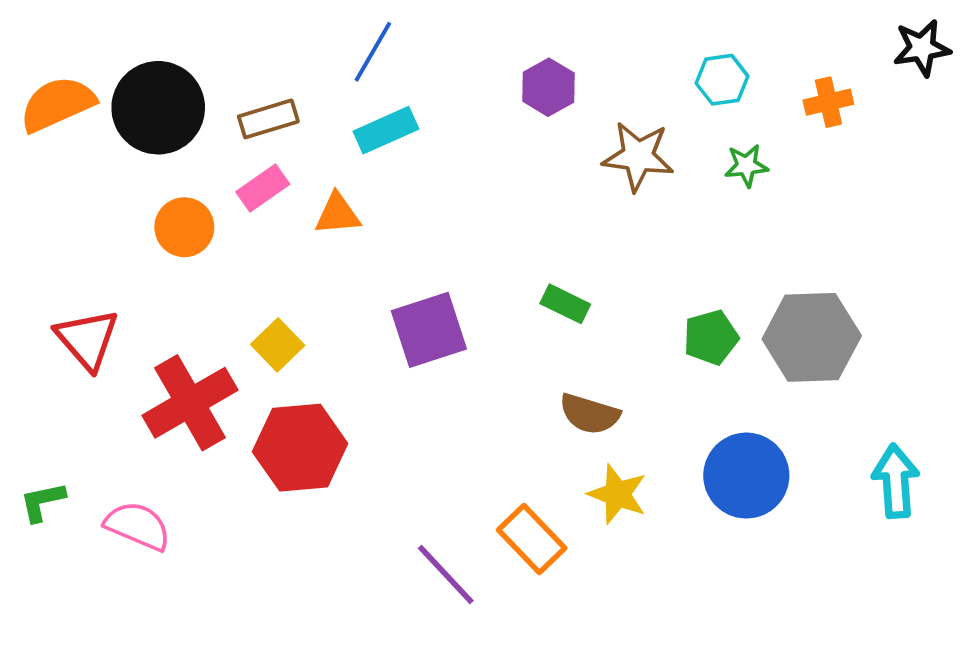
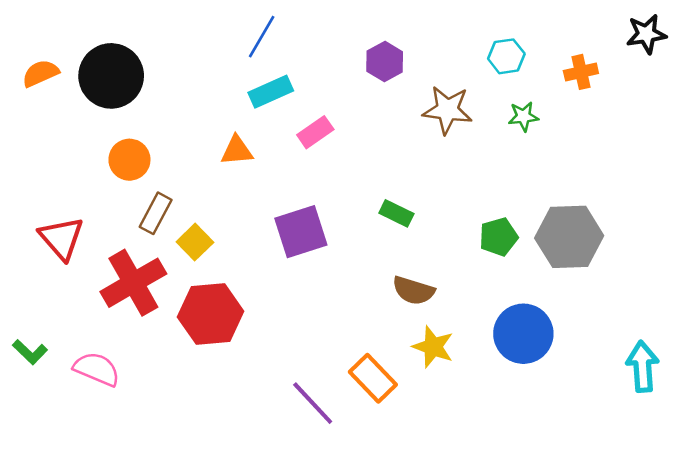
orange semicircle: (57, 104) -> (40, 73), size x0.7
brown rectangle: (268, 119) -> (156, 213), moved, turned -45
pink rectangle: (263, 188) -> (315, 132), moved
cyan arrow: (896, 481) -> (642, 366), moved
green L-shape: (42, 502) -> (30, 352), turned -124

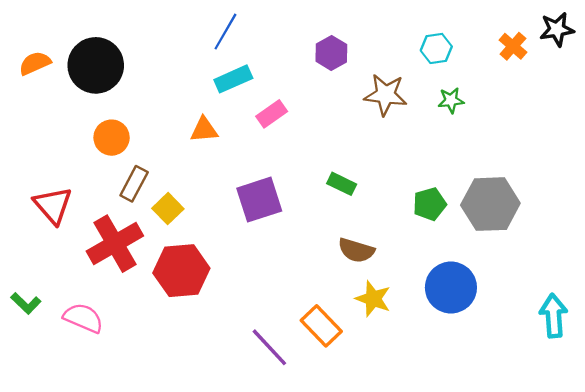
orange cross: (581, 72) -> (513, 46), moved, turned -36

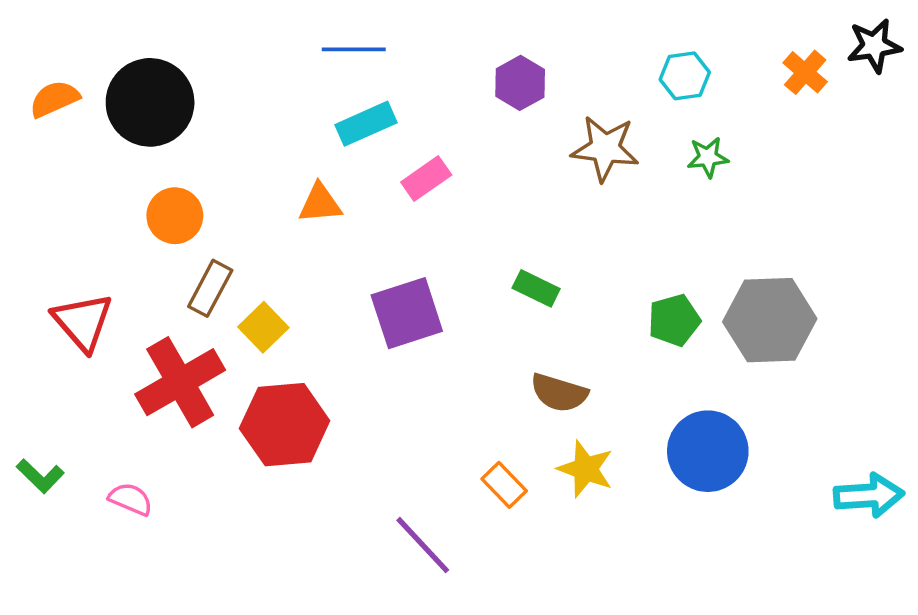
blue line: (225, 32) -> (354, 49), turned 60
cyan arrow: (554, 316) -> (869, 495), turned 90
pink semicircle: (83, 318) -> (131, 499), size x0.7
orange rectangle: (321, 326) -> (504, 485), moved, size x0.7

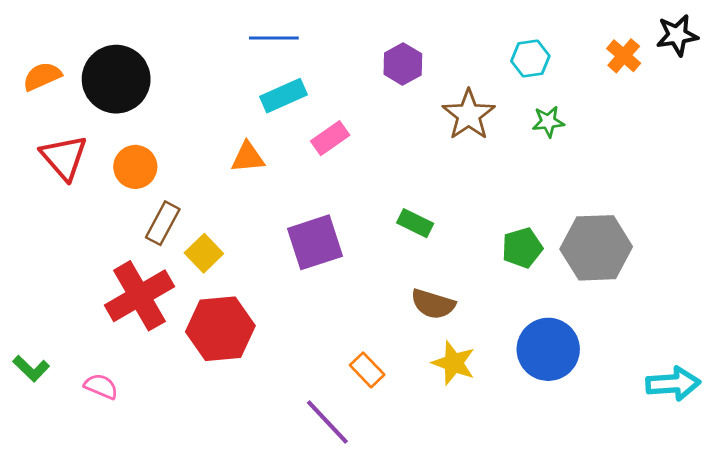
brown star: (605, 148) -> (469, 115), turned 30
red triangle: (83, 322) -> (64, 157), moved
orange rectangle: (504, 485) -> (367, 370), moved

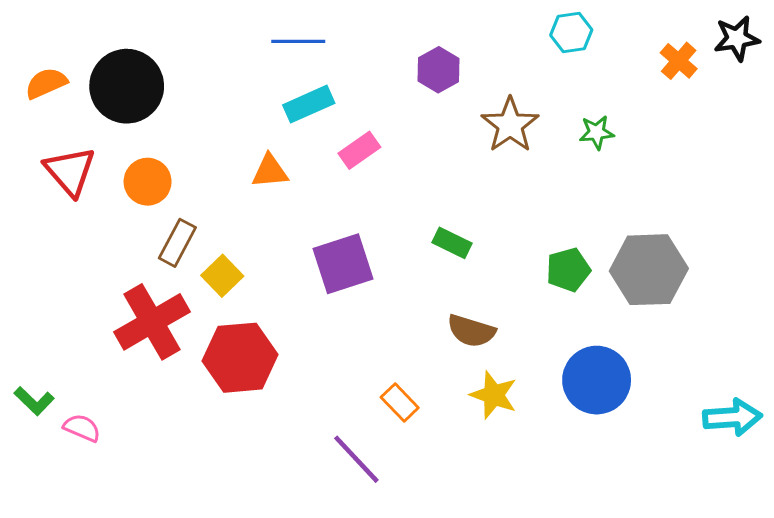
cyan hexagon: (530, 59) -> (571, 32), moved
pink semicircle: (101, 386) -> (82, 428), moved

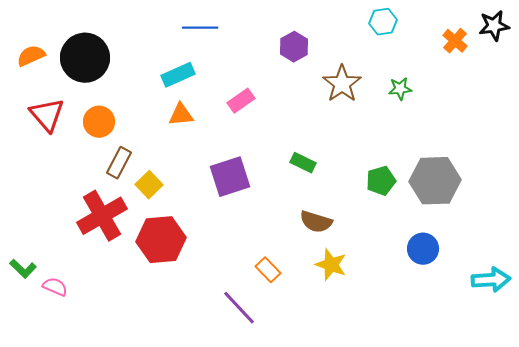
cyan rectangle: (309, 104) -> (178, 75), moved
blue circle: (597, 380) -> (423, 249), moved, size x0.7

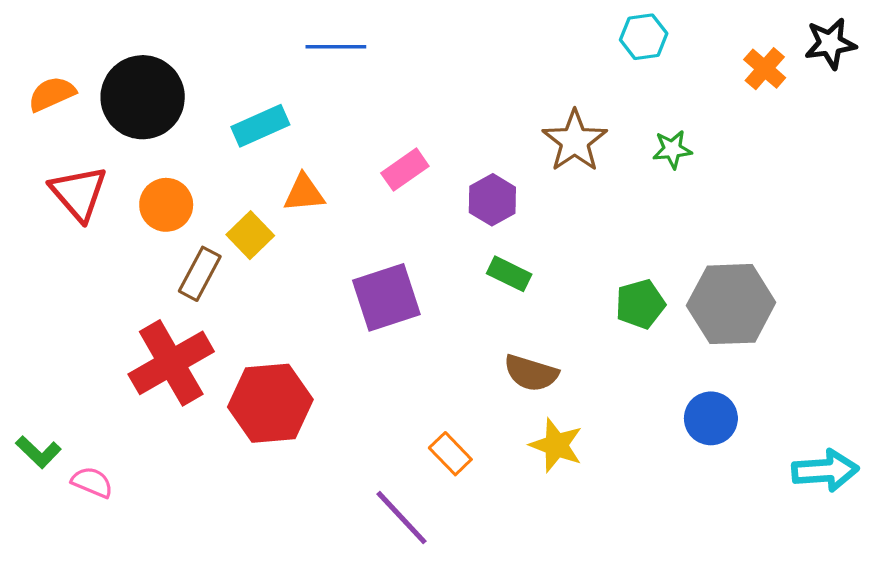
purple hexagon: (294, 47) -> (492, 200), moved
cyan rectangle: (178, 75) -> (260, 126), moved
yellow square: (149, 185) -> (250, 235), moved

